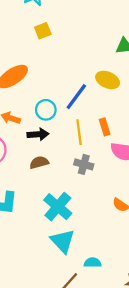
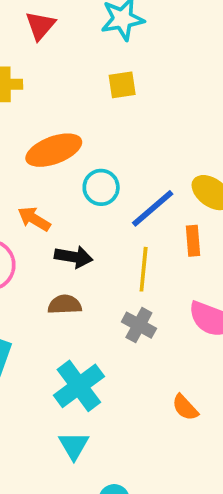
cyan circle: (46, 110) -> (101, 187), moved
orange rectangle: (105, 127) -> (193, 241), moved
cyan triangle: (63, 241) -> (74, 445), size x0.7

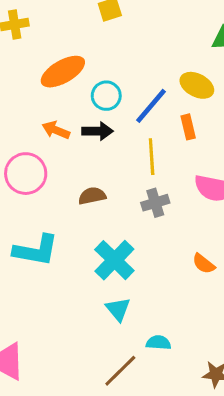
black arrow: (74, 257) -> (97, 131), moved
gray cross: (139, 325) -> (155, 203), turned -36

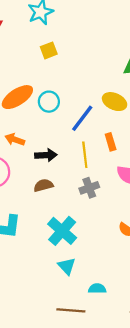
cyan circle: (106, 96) -> (49, 102), moved
orange rectangle: (188, 127) -> (111, 142), moved
black arrow: (97, 131) -> (46, 155), moved
brown line: (120, 371) -> (71, 310), turned 52

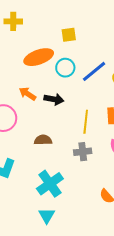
yellow square: (49, 50) -> (69, 35), moved
blue line: (82, 118) -> (94, 71), moved
black arrow: (46, 155) -> (54, 99), moved

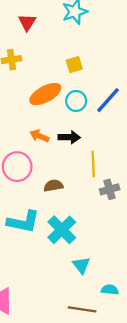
yellow line: (86, 122) -> (93, 164), moved
brown semicircle: (43, 140) -> (53, 186), moved
cyan cross: (50, 184) -> (62, 230), moved

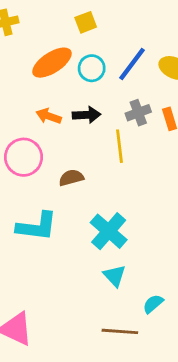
gray cross: (110, 189) -> (138, 113), moved
cyan cross: (62, 230) -> (109, 231), moved
cyan semicircle: (110, 290) -> (153, 304), turned -42

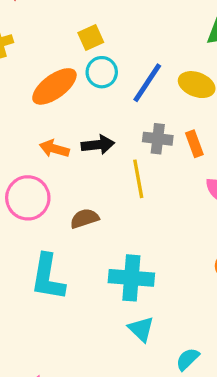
cyan circle: (92, 68) -> (102, 72), moved
gray cross: (138, 113) -> (158, 139), turned 30
cyan L-shape: (37, 226) -> (48, 277), turned 96
cyan cross: (109, 231) -> (131, 278), turned -33

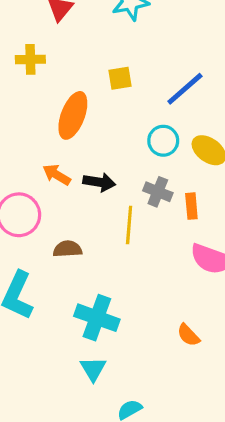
cyan circle: (102, 72) -> (163, 141), moved
blue line: (147, 83) -> (185, 89), moved
orange ellipse: (54, 86) -> (73, 115), turned -48

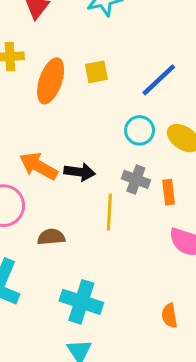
orange ellipse: (73, 115) -> (51, 81), moved
orange arrow: (57, 175) -> (39, 166), size x1.4
orange semicircle: (188, 335) -> (169, 316), turned 35

